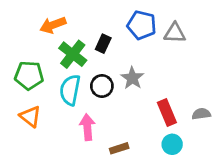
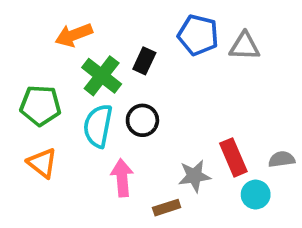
gray star: (132, 78) -> (194, 176), moved, turned 30
cyan circle: (172, 144) -> (256, 195), moved

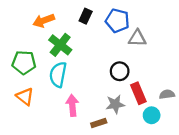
gray triangle: (245, 46) -> (137, 38), moved
black rectangle: (144, 61) -> (86, 16), moved
black circle: (142, 120) -> (120, 71), moved

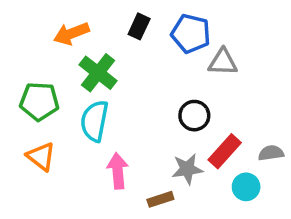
red rectangle: (138, 93) -> (225, 151), turned 65

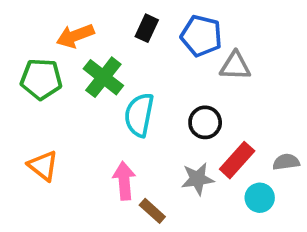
green pentagon: (39, 101) -> (41, 79), moved
cyan semicircle: (94, 121) -> (139, 115), moved
brown rectangle: (160, 199) -> (152, 211), moved, turned 60

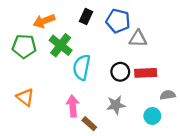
red rectangle: (237, 160) -> (146, 73), moved, turned 45

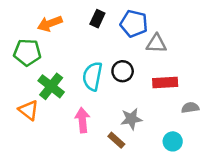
green cross: (61, 45) -> (51, 86), moved
black circle: (120, 72) -> (123, 71), moved
cyan circle: (152, 116) -> (173, 141), moved
brown rectangle: (89, 124) -> (116, 140), moved

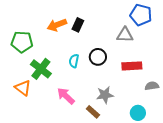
black rectangle: (97, 19) -> (78, 25), moved
orange arrow: (50, 24) -> (57, 25), moved
blue pentagon: (134, 24) -> (141, 15), moved
cyan semicircle: (92, 76) -> (74, 61), size x0.6
pink arrow: (82, 120) -> (66, 96), turned -42

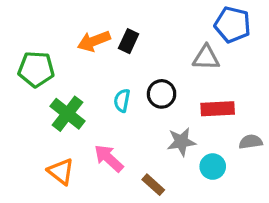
orange triangle: (23, 88) -> (61, 171), moved
gray star: (105, 95) -> (181, 142), moved
cyan circle: (138, 113) -> (213, 167), moved

